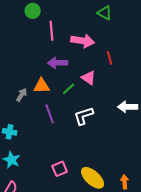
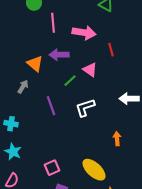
orange triangle: (42, 86) -> (35, 64), moved, turned 42
pink square: (60, 169) -> (52, 168), moved
orange arrow: (125, 182) -> (117, 139), moved

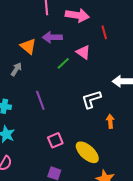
purple line: (51, 106) -> (40, 100), moved
white L-shape: (85, 108) -> (91, 99), moved
pink square: (52, 168) -> (55, 140), moved

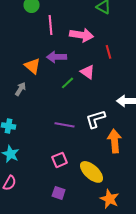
purple line: (40, 100) -> (65, 125), moved, turned -60
orange arrow: (110, 121) -> (115, 141), size x1.6

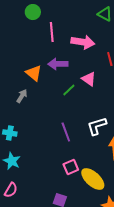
purple line: (65, 125) -> (66, 132), turned 60
pink square: (60, 160) -> (71, 167), moved

